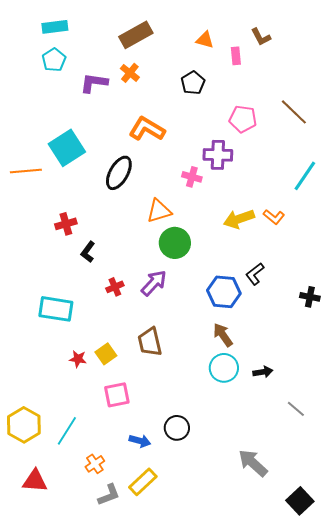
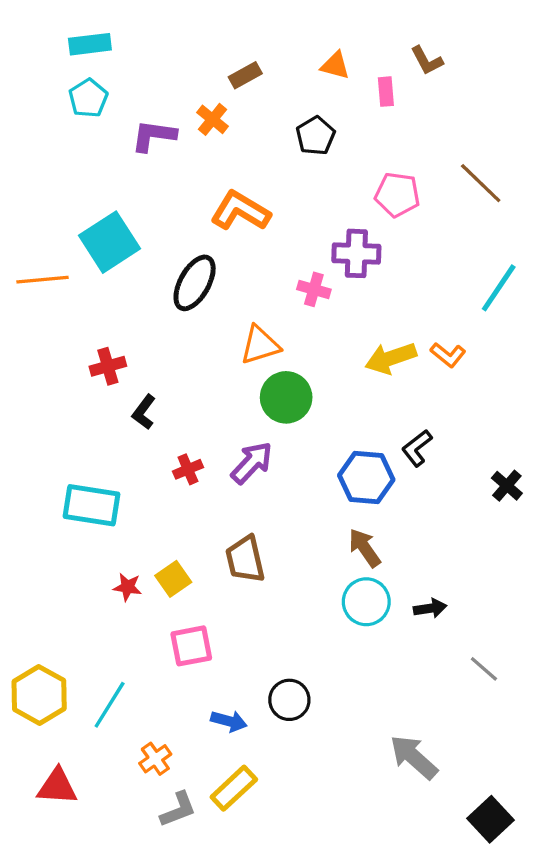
brown rectangle: (136, 35) -> (245, 75), moved, size x0.6
black cross: (310, 297) -> (507, 486), turned 30

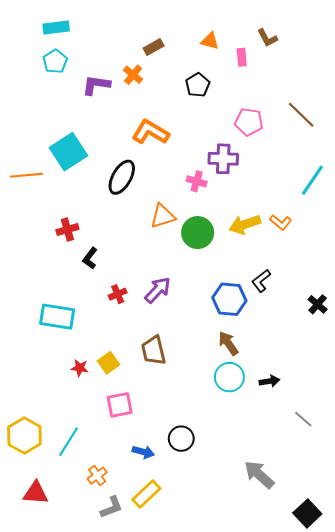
green circle: (286, 397) -> (198, 233), moved

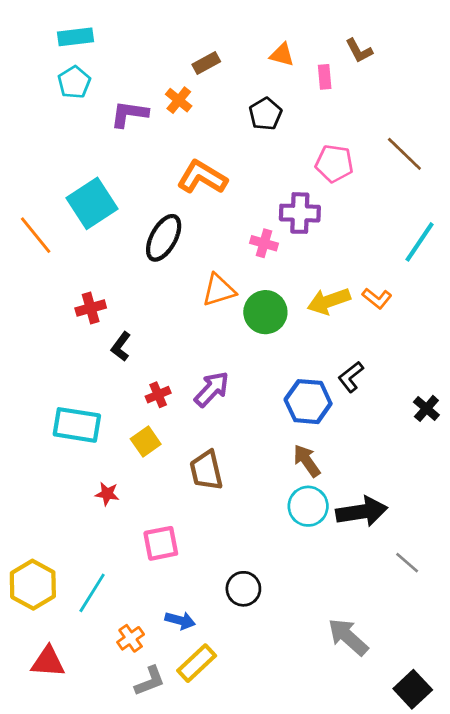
orange line: (26, 175) -> (36, 235), turned 56
yellow square: (108, 363) -> (146, 442), moved
black arrow: (269, 381) -> (362, 512), size x1.8
blue arrow: (143, 452) -> (180, 620), moved

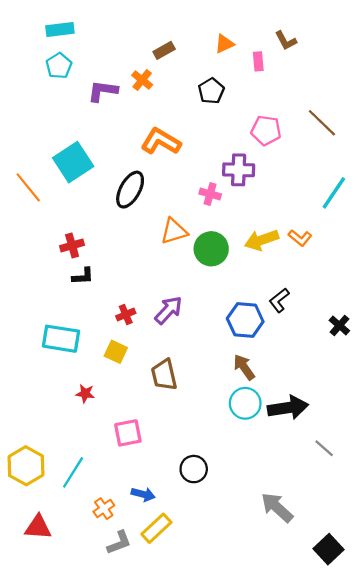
orange triangle: (282, 55) -> (224, 44), turned -40
black L-shape: (121, 347) -> (83, 276), moved, turned -130
yellow square: (146, 442) -> (116, 352), turned -30

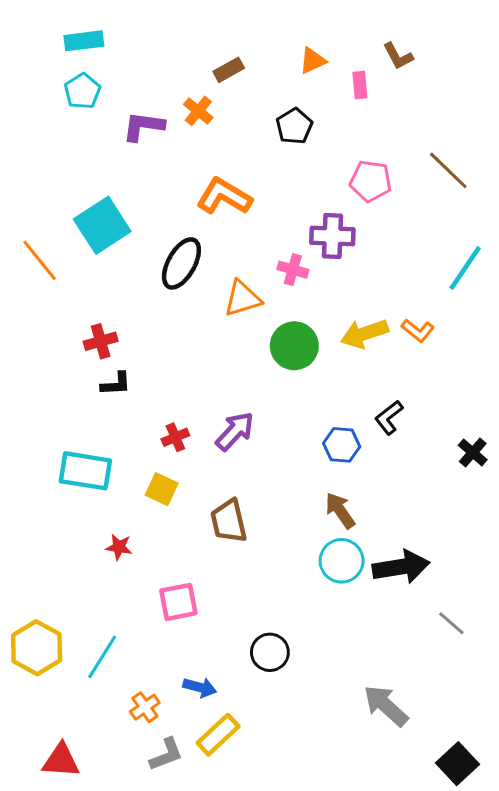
orange triangle: (174, 231) -> (242, 299), moved
blue hexagon: (245, 320) -> (342, 445), size x0.7
red triangle: (38, 527) -> (61, 761), moved

